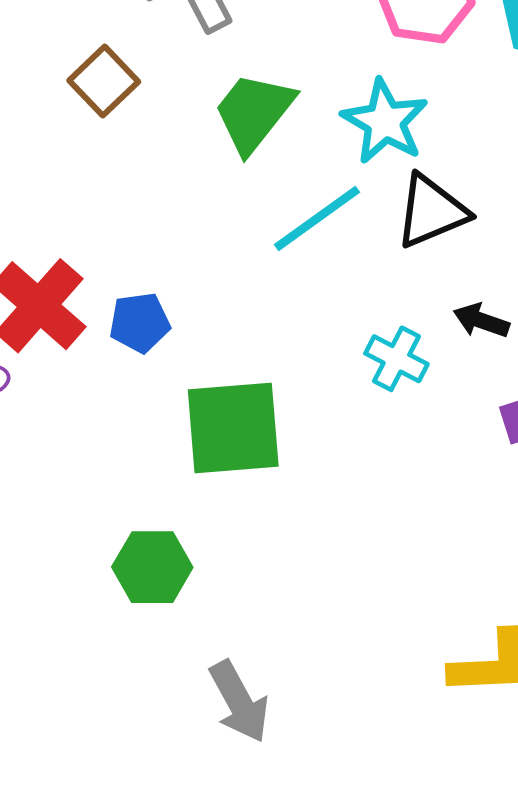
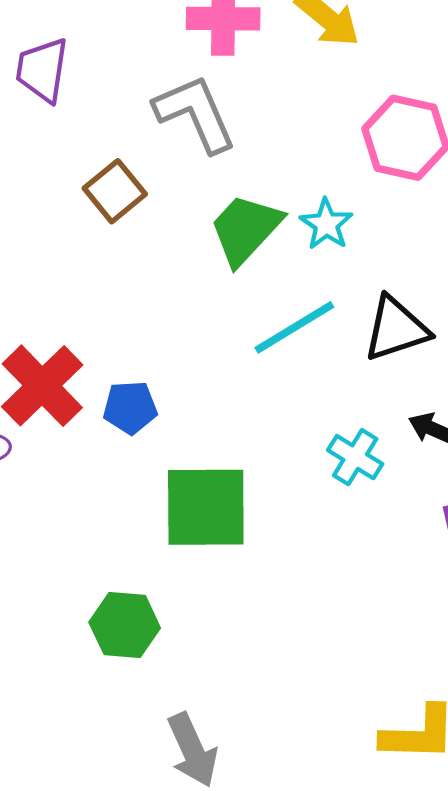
cyan star: (385, 122) -> (326, 224), moved, size x0.7

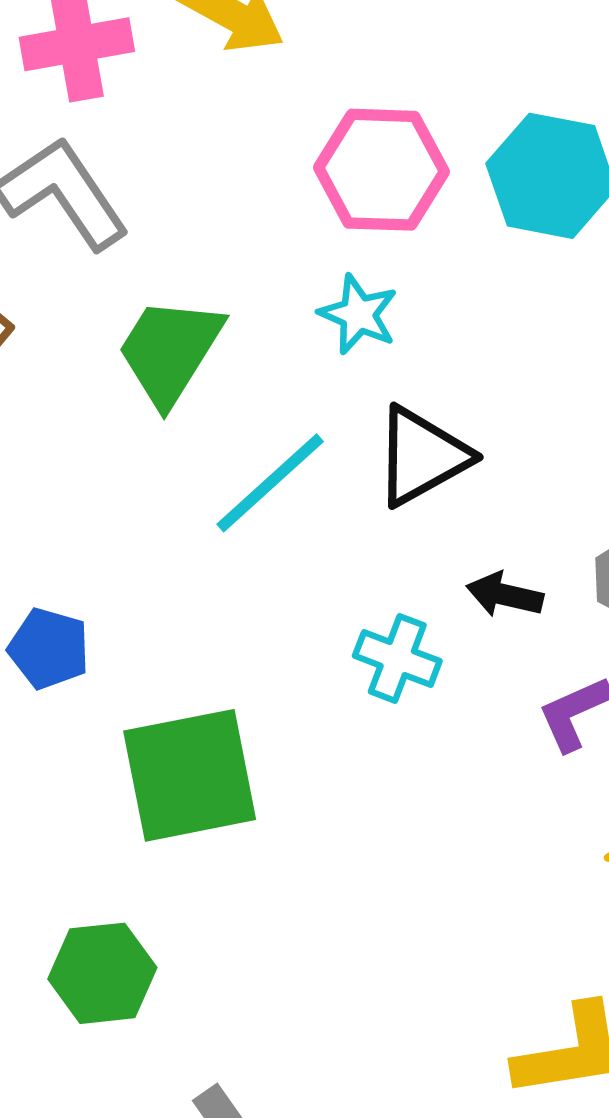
cyan star: (326, 224) -> (358, 314), moved
blue pentagon: (130, 408) -> (49, 649), turned 30

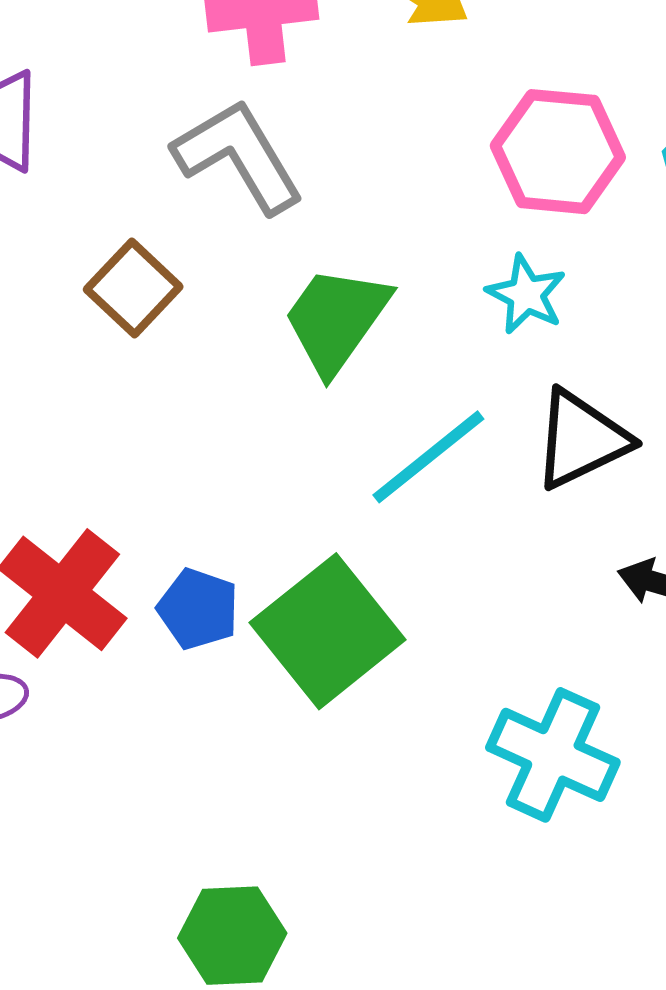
cyan cross: (397, 658) -> (553, 755), moved, size x1.5
green square: (190, 775) -> (328, 631), moved, turned -31

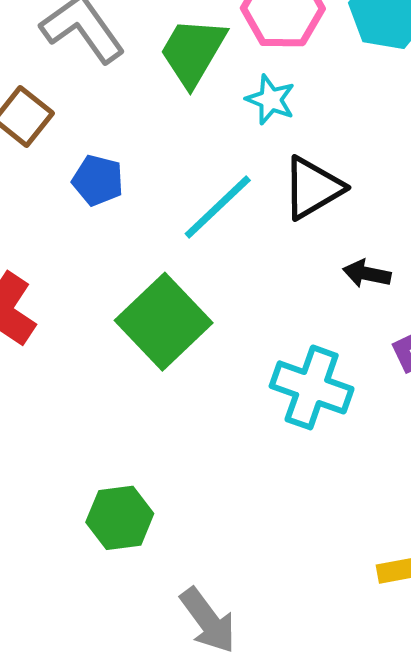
green trapezoid: (336, 320) -> (193, 52), moved
blue pentagon: (198, 609) -> (98, 180), moved

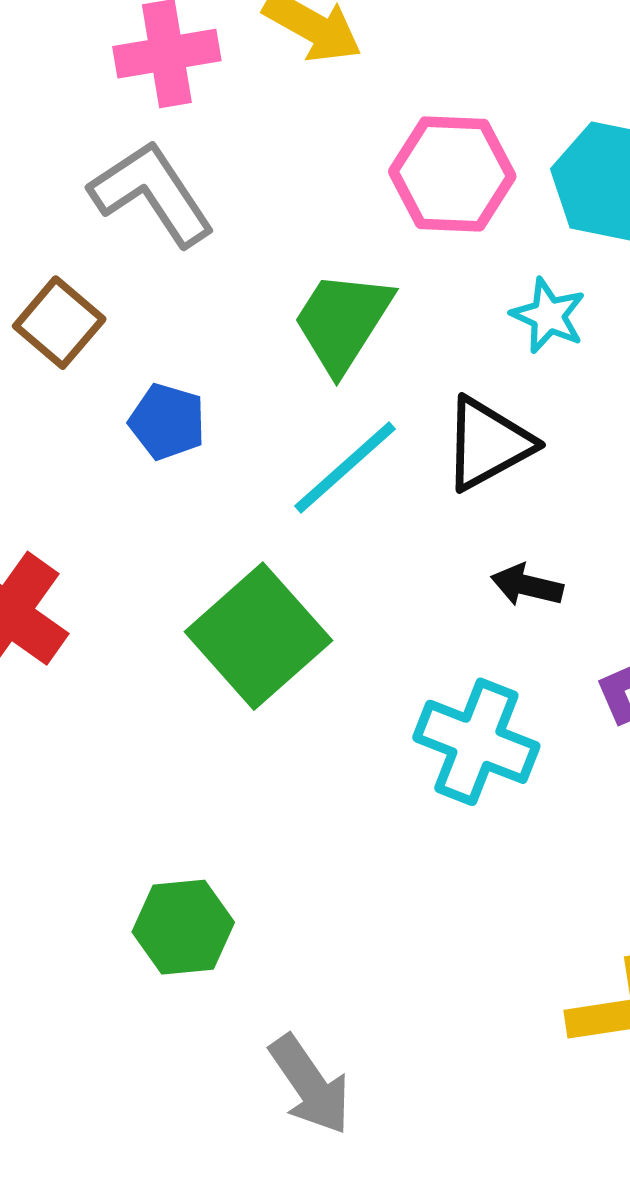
green trapezoid: (193, 52) -> (342, 321), moved
cyan star: (271, 100) -> (548, 316), moved
black arrow: (367, 274) -> (527, 585), moved

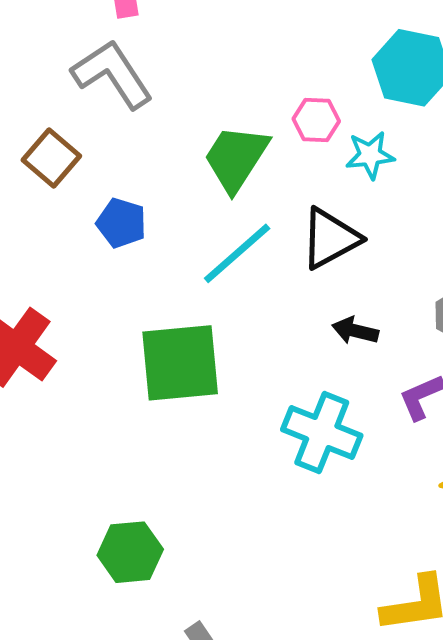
pink hexagon: (452, 174) -> (316, 120), moved, size x0.6
cyan star: (548, 316) -> (370, 155), turned -30
green square: (258, 636) -> (180, 363), turned 36

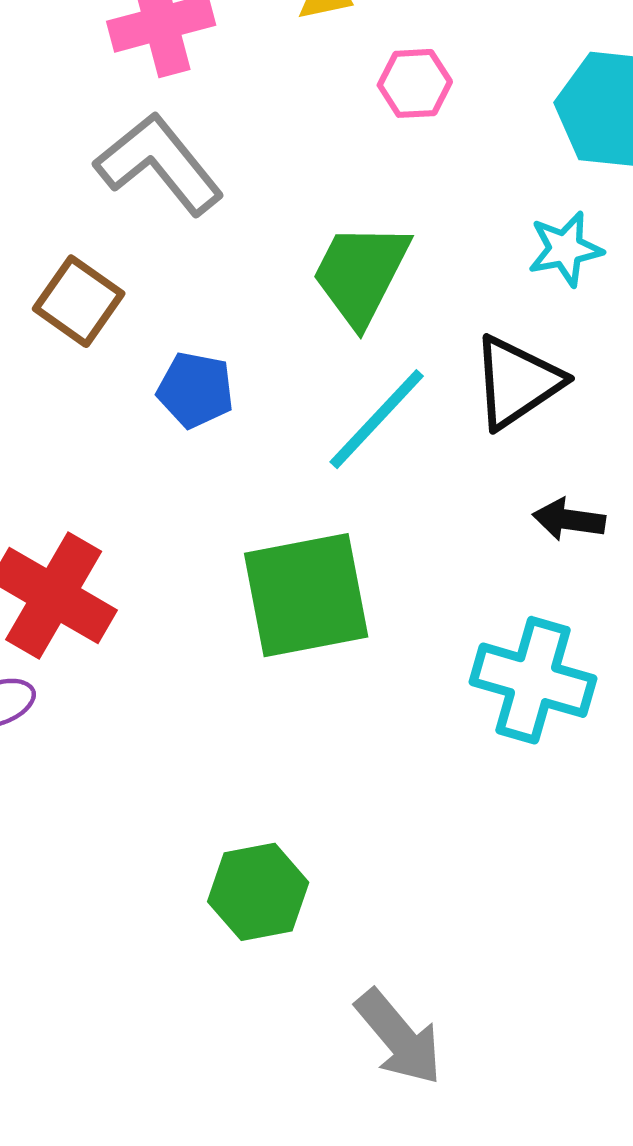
pink hexagon: (316, 120) -> (415, 83), moved

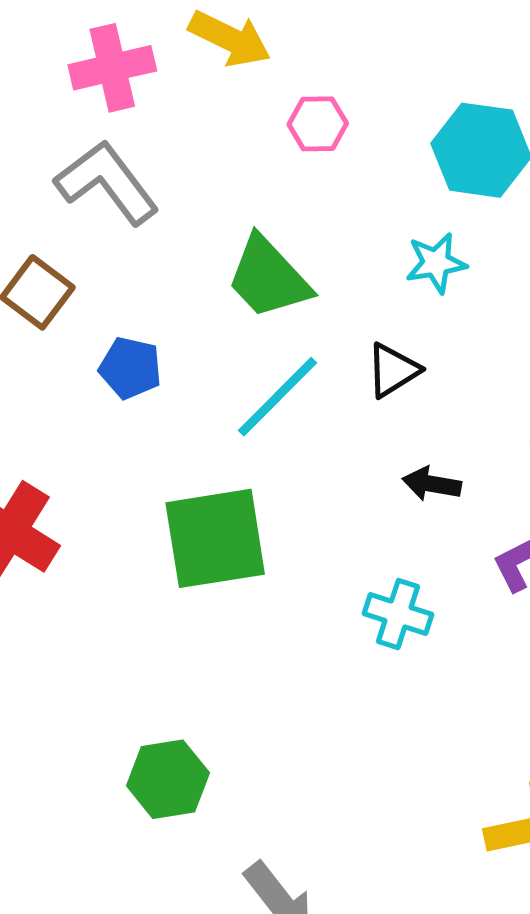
green trapezoid: (361, 274) -> (268, 278), turned -72
black triangle: (517, 382) -> (393, 370), size x0.7
cyan cross: (533, 680) -> (398, 614), size x0.7

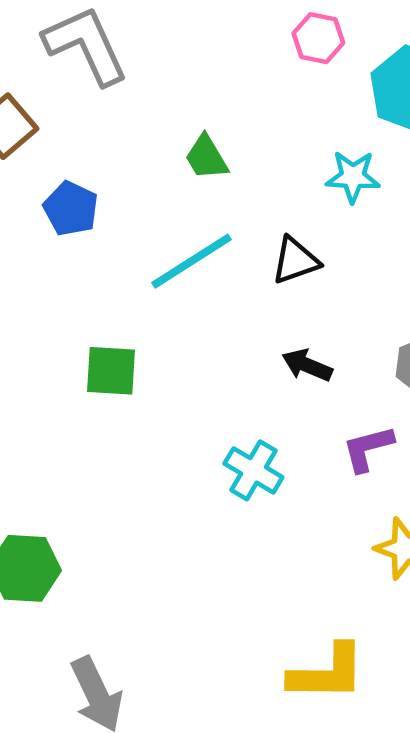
pink hexagon: (318, 124) -> (318, 38), moved
green trapezoid: (268, 278) -> (206, 157), size x0.6
green square: (215, 538) -> (111, 371), size x0.6

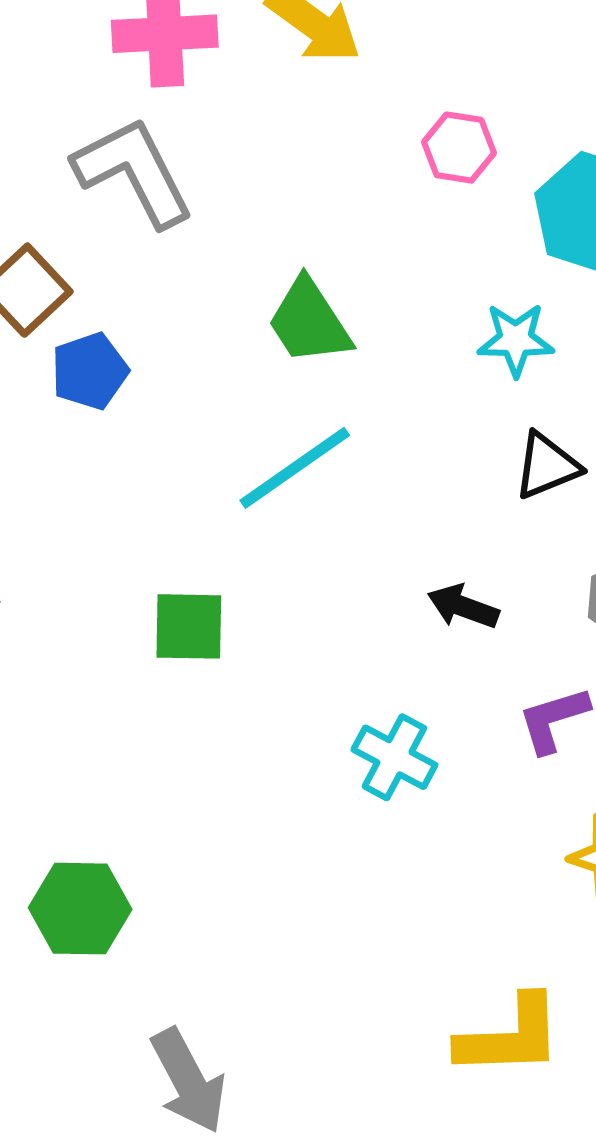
green trapezoid: (206, 157) -> (309, 322), size x1.4
blue pentagon: (71, 209) -> (90, 371), moved, turned 30
black triangle: (295, 260) -> (547, 466), moved

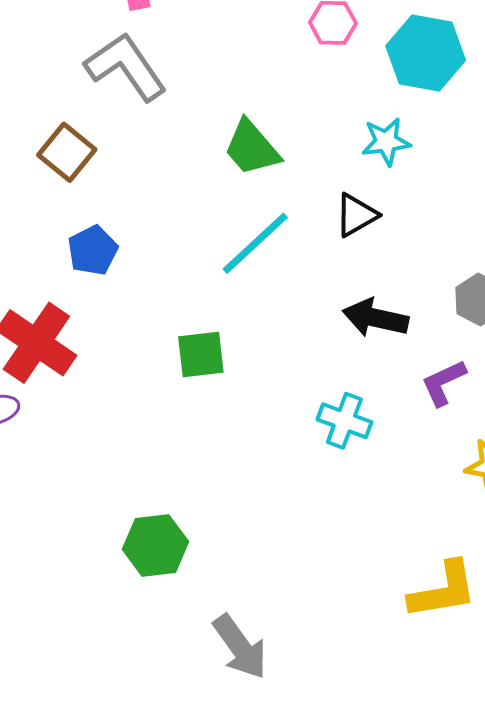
blue pentagon: (90, 371) -> (93, 250), moved
black triangle: (547, 466) -> (356, 215), moved
black arrow: (463, 607) -> (376, 318), size x1.4

